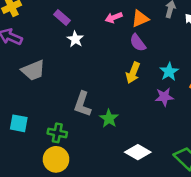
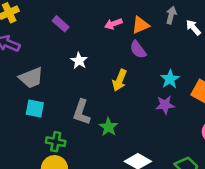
white star: (75, 39) -> (79, 61), moved
yellow arrow: (133, 73) -> (120, 80), moved
cyan square: (19, 123) -> (35, 109), moved

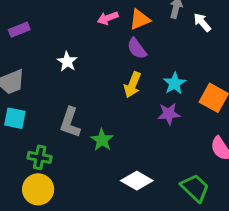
purple rectangle: (61, 24) -> (19, 30), moved, turned -63
yellow arrow: (120, 80) -> (132, 85), moved

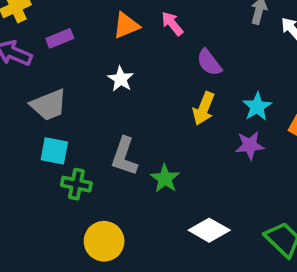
pink arrow: (108, 18) -> (172, 24), turned 72
orange triangle: (140, 19) -> (126, 25), moved
green cross: (40, 157) -> (76, 184), moved
yellow circle: (38, 189) -> (104, 241), moved

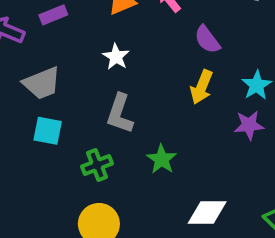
gray L-shape: (124, 156) -> (120, 114), moved
green cross: (76, 184) -> (97, 165), moved, turned -32
white diamond: (209, 230) -> (207, 212), turned -30

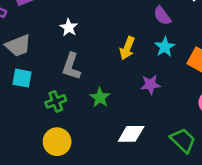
purple semicircle: (207, 40) -> (162, 16), moved
purple star: (249, 125) -> (151, 85), moved

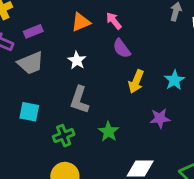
purple semicircle: (162, 16) -> (122, 48), moved
gray trapezoid: (18, 46) -> (31, 63), moved

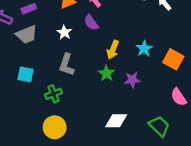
purple semicircle: (122, 48) -> (91, 23), moved
green star: (108, 132) -> (106, 73), moved

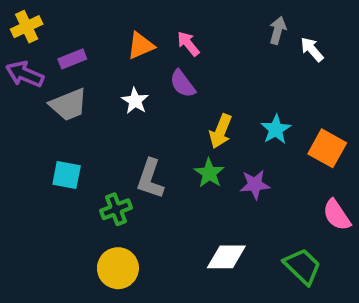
gray L-shape: (66, 65) -> (150, 179), moved

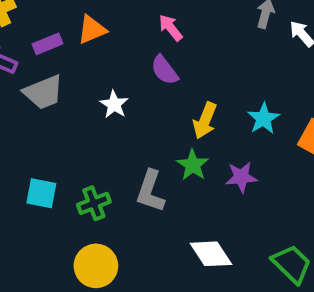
orange triangle: (141, 46) -> (92, 30), moved
white star: (135, 101) -> (114, 104), moved
cyan square: (67, 175) -> (41, 193), moved
gray L-shape: (150, 179) -> (150, 191), moved
white diamond: (226, 257) -> (211, 254), turned 57

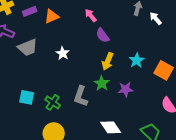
purple rectangle: (47, 44) -> (30, 11), moved
purple semicircle: (165, 70) -> (103, 35), moved
green cross: (94, 203) -> (53, 102), turned -35

